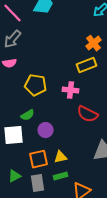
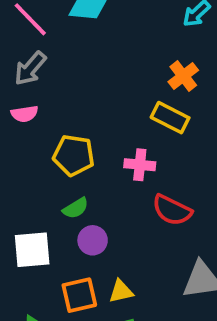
yellow rectangle: (86, 65) -> (170, 118), turned 48
green semicircle: (28, 115) -> (76, 208), moved

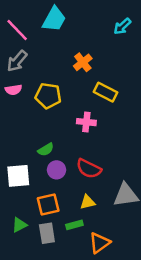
orange cross: (183, 76) -> (83, 62), moved
yellow pentagon: (74, 155) -> (48, 96), moved
red semicircle: (172, 210) -> (89, 169), moved
yellow triangle: (121, 291) -> (88, 202), moved

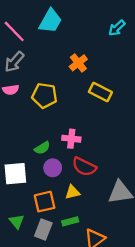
pink cross: (86, 122) -> (71, 139), moved
yellow triangle: (88, 202) -> (72, 192), moved
green triangle: (19, 225) -> (17, 221), turned -42
gray rectangle: (47, 233) -> (43, 230), turned 30

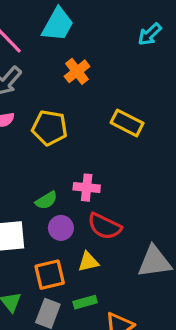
orange cross: (78, 63) -> (77, 71), moved

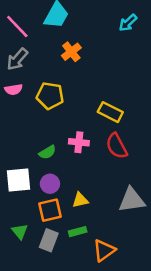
yellow rectangle: (127, 123) -> (110, 112), moved
red semicircle: (104, 226) -> (117, 146), moved, turned 36
purple circle: (61, 228) -> (50, 184), moved

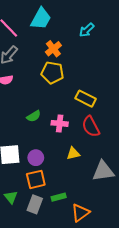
cyan arrow: (128, 23) -> (87, 30), moved
yellow pentagon: (50, 96) -> (52, 73), moved
green semicircle: (47, 152) -> (34, 116), moved
yellow triangle: (80, 200) -> (73, 154), moved

